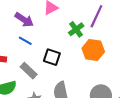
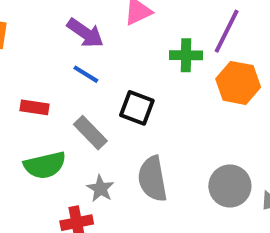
green cross: (76, 29) -> (186, 55), turned 35
orange hexagon: (93, 50) -> (238, 83), moved

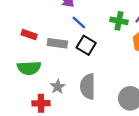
blue line: (86, 74) -> (79, 23), moved
gray rectangle: (90, 133) -> (57, 43), moved, turned -48

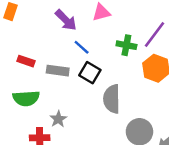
gray semicircle: (88, 86) -> (112, 99), moved

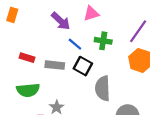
green cross: (126, 45) -> (103, 41), moved

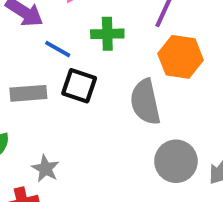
gray semicircle: (103, 88) -> (145, 102), moved

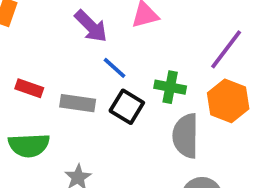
green cross: (107, 34) -> (170, 87), moved

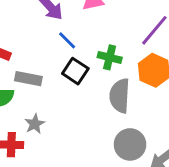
gray rectangle: (78, 103) -> (28, 79), moved

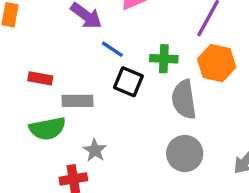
gray circle: (130, 144) -> (185, 153), moved

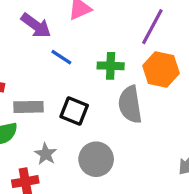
black square: (128, 82) -> (74, 111), moved
gray circle: (185, 153) -> (96, 159), moved

